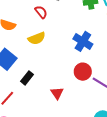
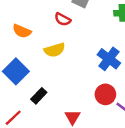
red semicircle: (41, 12) -> (63, 19), turned 152

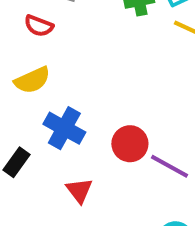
blue cross: (109, 59) -> (64, 128), moved

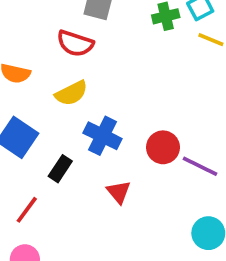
red semicircle: (39, 26) -> (75, 43), size x1.4

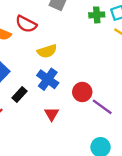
red semicircle: (75, 43) -> (26, 24), moved
yellow semicircle: (71, 93) -> (47, 51), moved

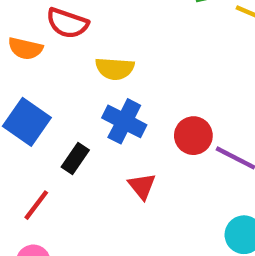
yellow semicircle: (47, 51) -> (115, 69), turned 30

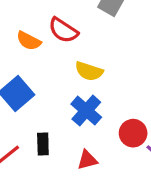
black rectangle: (75, 158) -> (43, 144), moved, turned -50
red triangle: (142, 186) -> (87, 160), turned 40

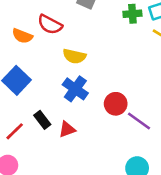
black rectangle: (43, 144) -> (42, 120), turned -30
red triangle: (87, 160) -> (67, 129), moved

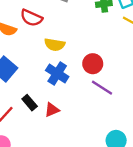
red circle: (116, 104) -> (93, 64), moved
purple line: (139, 121) -> (102, 88), moved

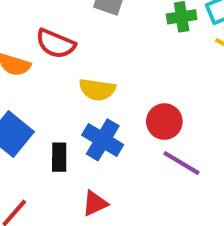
black rectangle: (30, 103) -> (59, 157), moved, turned 42

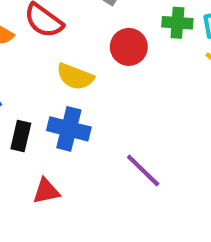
red circle: (164, 122) -> (129, 47), moved
blue cross: (103, 140) -> (69, 129), turned -30

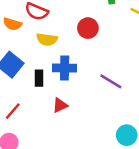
red circle: (129, 47) -> (88, 28), moved
yellow semicircle: (75, 77) -> (47, 39), moved

